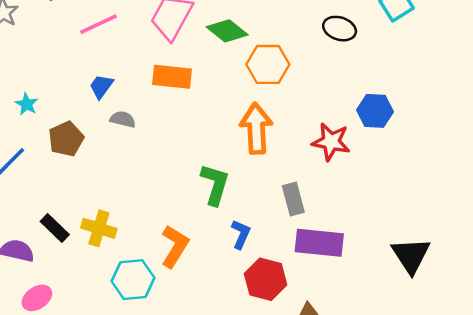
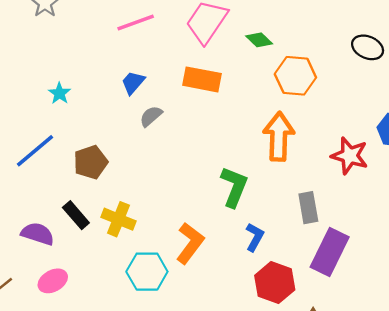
green diamond: (227, 31) -> (259, 40), size x0.7
gray semicircle: (123, 119) -> (151, 116), turned -60
brown pentagon: (66, 139) -> (91, 162), moved
purple rectangle: (319, 243) -> (330, 252), turned -75

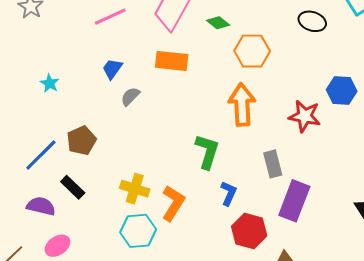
blue line: (35, 151) -> (41, 155), moved
yellow cross: (118, 219) -> (135, 189), moved

